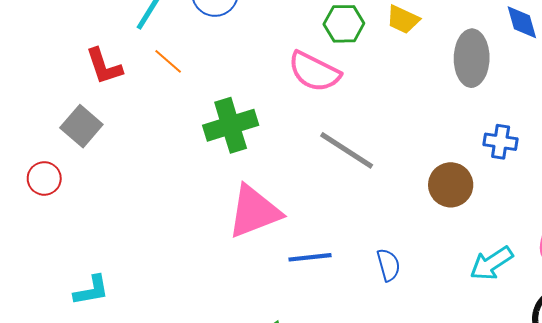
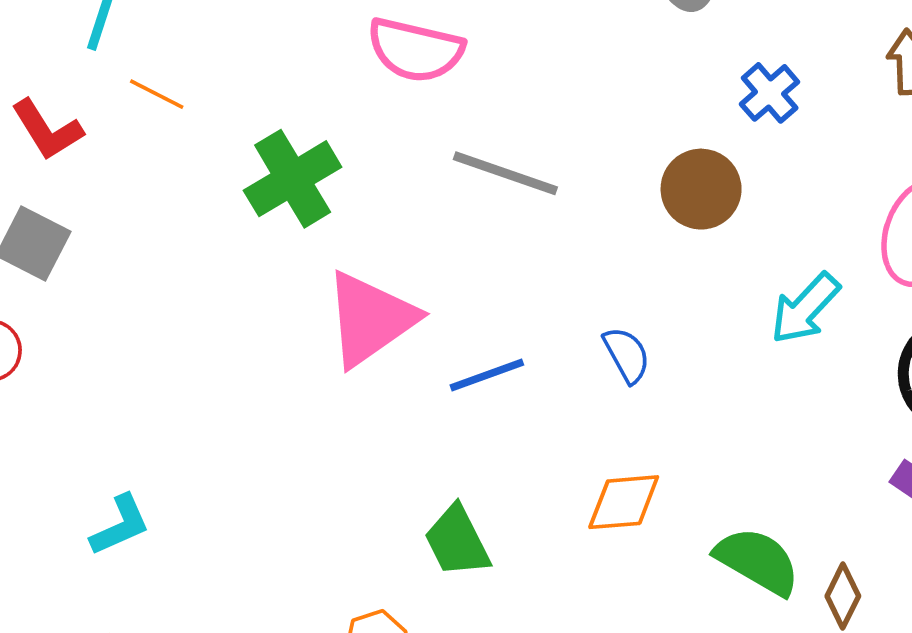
blue cross: (501, 142) -> (770, 93), turned -36

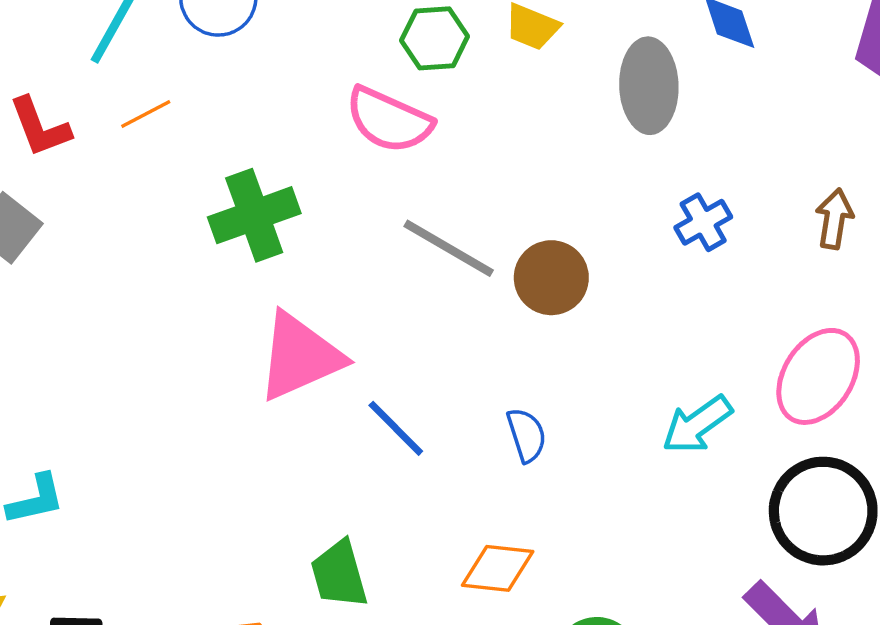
orange line: (157, 94) -> (146, 114), turned -66
brown circle: (701, 189) -> (551, 278), moved
blue line: (487, 375) -> (396, 428), turned 54

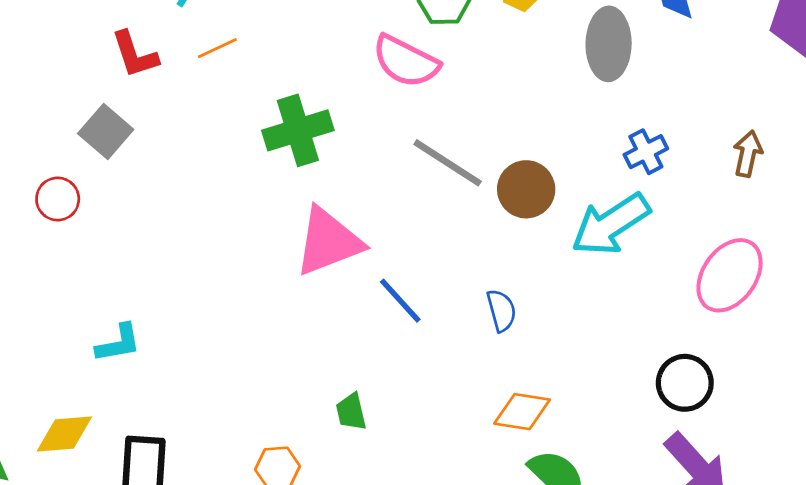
cyan arrow: (697, 425) -> (611, 224), moved, size x1.4
black circle: (823, 511) -> (685, 383), moved, size x0.7
orange diamond: (498, 568) -> (522, 412), moved
green trapezoid: (339, 574) -> (351, 412), size x0.7

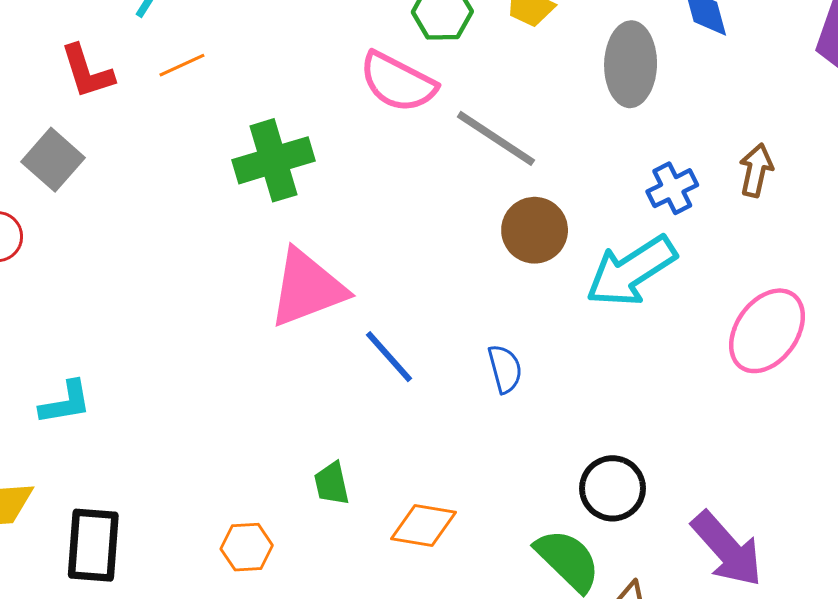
brown arrow: (748, 154) -> (756, 170), moved
gray line: (448, 163) -> (496, 138), moved
black circle: (685, 383) -> (612, 488), moved
orange diamond: (522, 412) -> (424, 526), moved

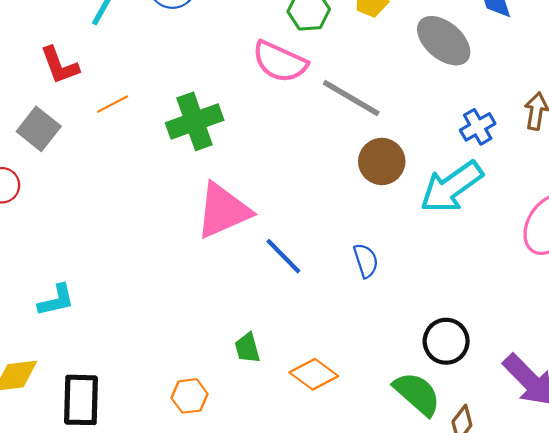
gray ellipse: (631, 64) -> (444, 41), turned -48
orange line: (182, 65) -> (113, 104), moved
orange diamond: (424, 526) -> (314, 374), turned 30

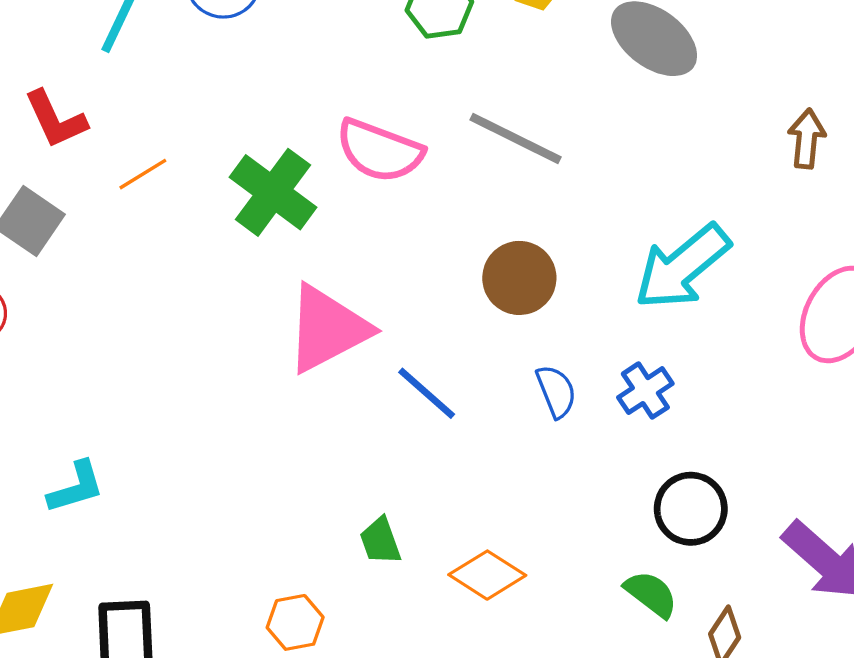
pink semicircle: (280, 62) -> (380, 151), moved
green cross: (195, 121) -> (273, 192), turned -30
blue cross: (478, 127) -> (645, 391), moved
brown circle: (382, 161) -> (519, 278), moved
green semicircle: (417, 394) -> (651, 594), size x0.7

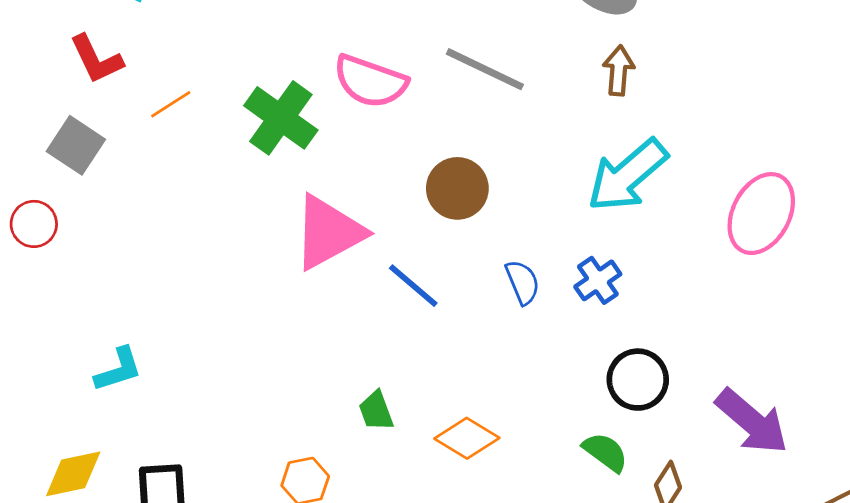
brown arrow: (807, 139) -> (619, 70), moved
brown circle: (519, 278) -> (457, 188), moved

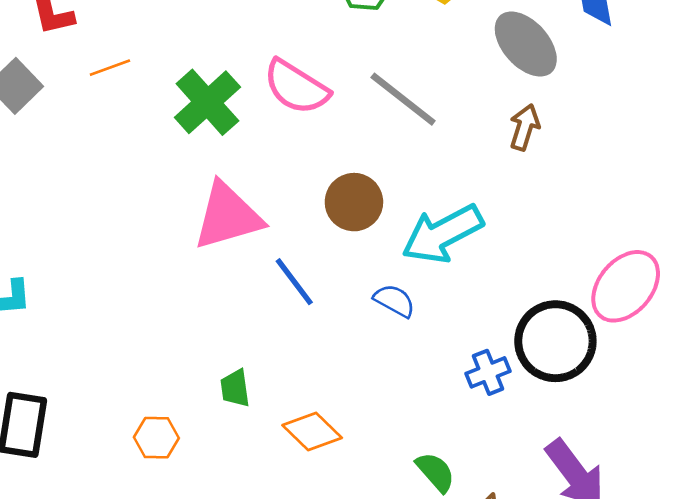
cyan arrow: (627, 175) -> (443, 234), moved
blue cross: (598, 280) -> (488, 372), moved
blue semicircle: (523, 282) -> (394, 301), turned -51
black circle: (638, 380) -> (555, 341), moved, size x1.4

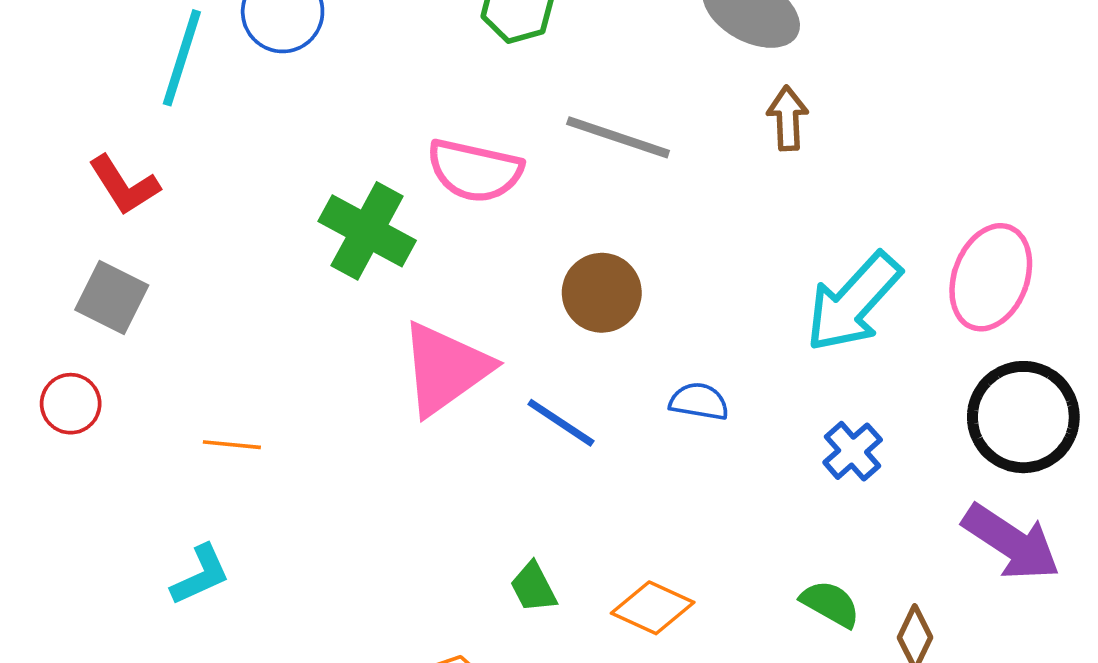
orange line: (110, 68) -> (232, 445), moved, turned 45
cyan arrow: (443, 234) -> (853, 302), moved
black circle: (555, 341) -> (1023, 417), moved

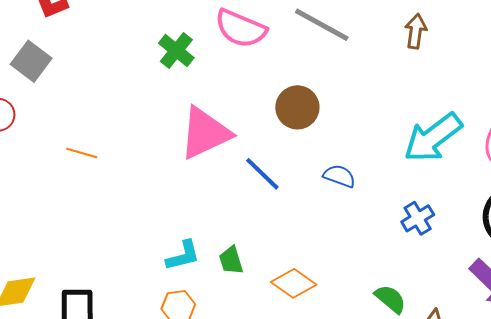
green cross: (367, 231) -> (176, 50), size x0.7
cyan L-shape: (200, 575) -> (183, 256), moved

